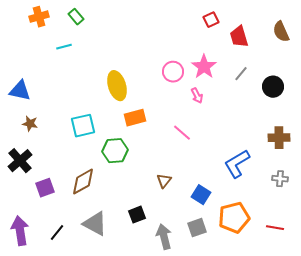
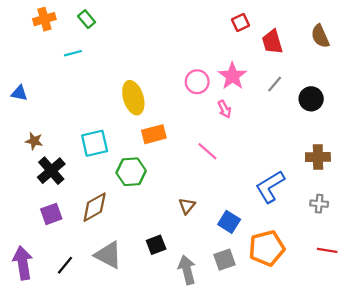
blue triangle: (20, 91) -> (19, 93), moved, size x0.7
black cross: (20, 161) -> (51, 171), moved
red line: (275, 228) -> (327, 250), moved

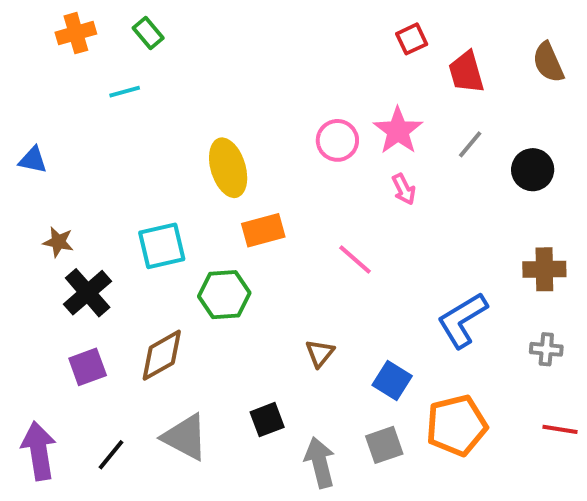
pink arrow: (224, 109) -> (404, 189), moved

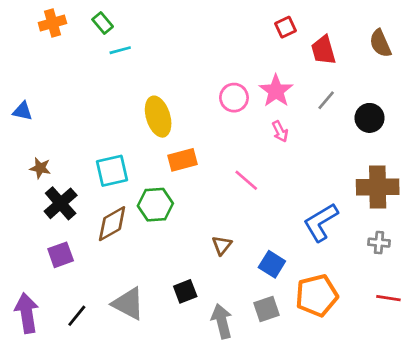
cyan line: (125, 92) -> (120, 50), moved
brown cross: (544, 269) -> (378, 187), size x1.4
brown diamond: (162, 355) -> (112, 224), moved

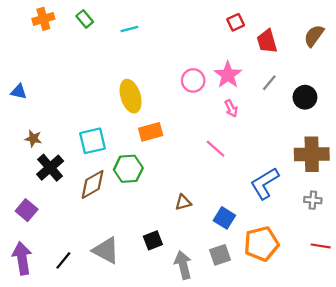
brown semicircle: (380, 43) -> (314, 36), turned 60
cyan line: (120, 50) -> (129, 29), moved
pink line: (246, 180) -> (216, 149), moved
brown triangle: (222, 245) -> (183, 202), turned 36
purple square: (61, 255) -> (27, 210), moved, turned -30

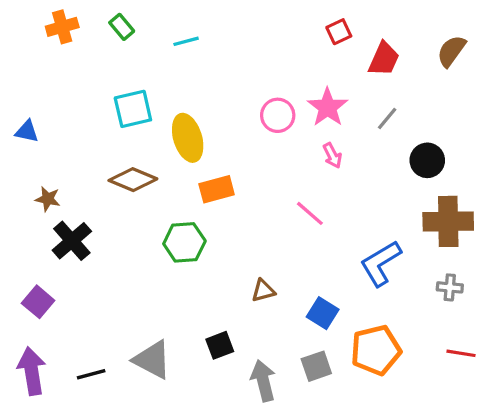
red trapezoid: (267, 41) -> (384, 59), turned -140
black circle: (305, 97) -> (427, 160), moved
cyan square: (93, 141) -> (133, 109), moved
brown diamond: (93, 184) -> (133, 180), moved, turned 52
black line: (63, 260) -> (91, 374), turned 36

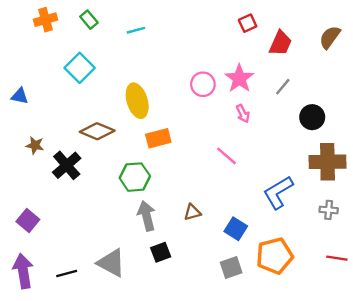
cyan square: (133, 109) -> (80, 68), moved, turned -32
black cross: (72, 241) -> (67, 165), moved
gray arrow: (263, 381) -> (147, 216), moved

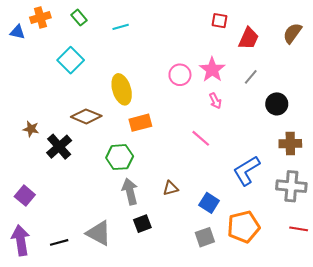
red square: (248, 23) -> (219, 21), turned 35
blue triangle: (20, 96) -> (17, 32), moved
brown cross: (327, 162) -> (290, 144), size x0.7
gray cross: (329, 210) -> (291, 186), size x1.8

